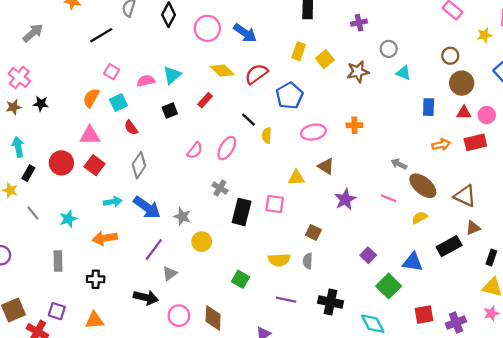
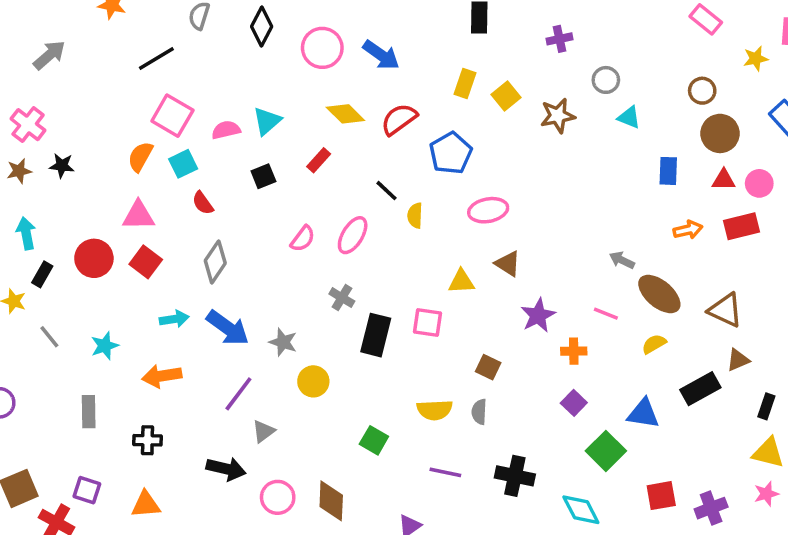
pink square: (112, 72) -> (172, 116), size x1.6
orange cross: (354, 125) -> (574, 351), moved

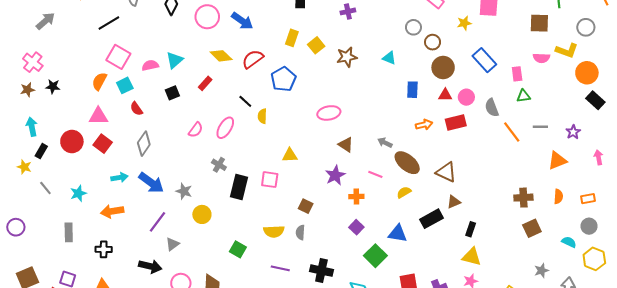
gray circle: (606, 80) -> (413, 27), moved
pink ellipse: (488, 210) -> (329, 113), moved
brown triangle: (508, 264) -> (346, 145), moved

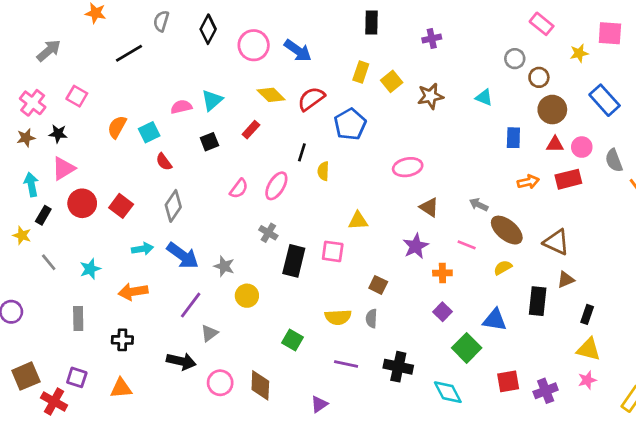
pink square: (118, 57) -> (77, 96), moved, size x0.7
black line: (245, 101) -> (302, 152), turned 64
pink triangle: (98, 116) -> (63, 168), moved, turned -30
black rectangle: (431, 219) -> (538, 301), turned -55

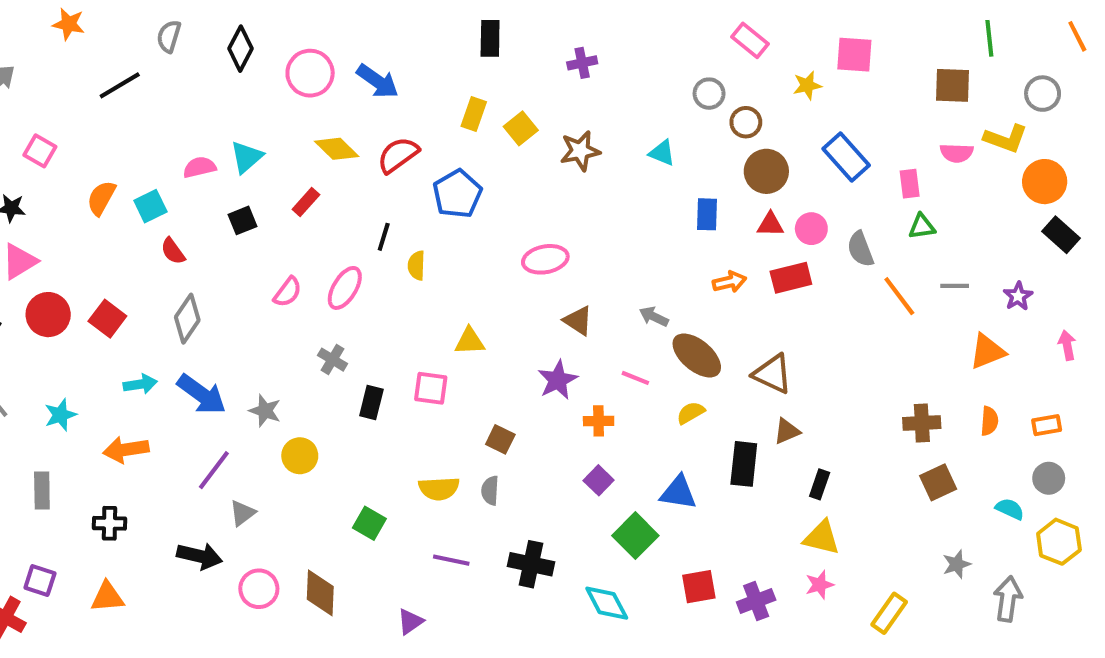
black rectangle: (294, 261) -> (371, 403), size x0.7

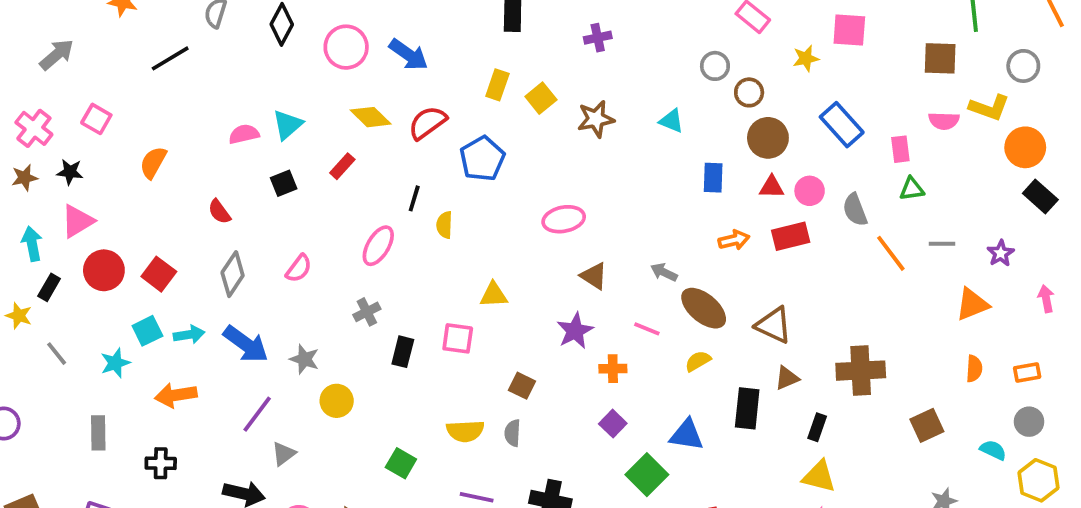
cyan square: (150, 206) -> (147, 331), moved
pink semicircle: (288, 292) -> (299, 268), moved
gray cross: (333, 360) -> (367, 312), turned 32
brown cross: (922, 423) -> (861, 371), moved, size x1.4

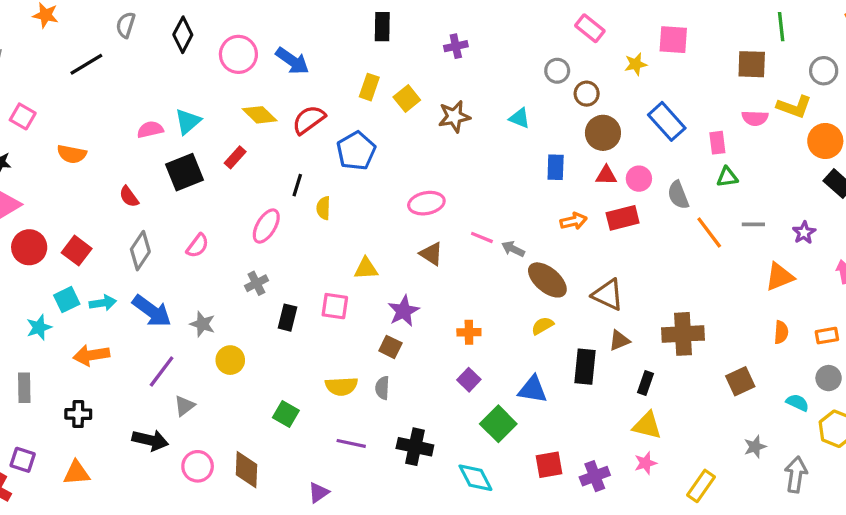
orange semicircle: (153, 162) -> (72, 154), turned -108
black square: (284, 183) -> (184, 172), size x1.6
brown triangle: (594, 276) -> (431, 254), moved
pink line: (647, 329) -> (482, 237), moved
purple star: (575, 331) -> (404, 311), moved

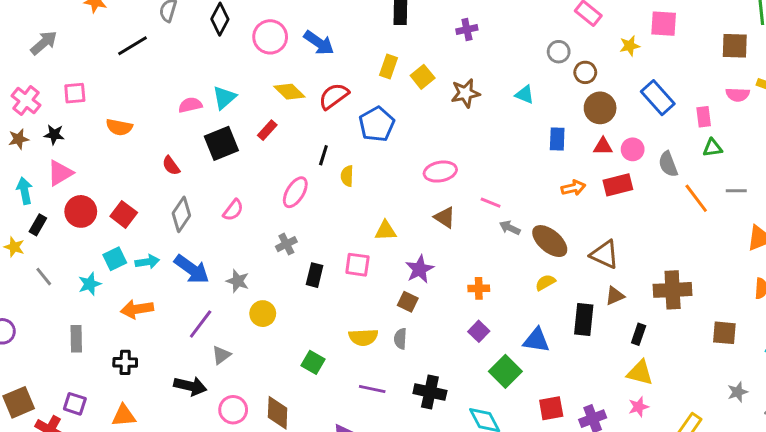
pink square: (23, 116) -> (75, 93), turned -35
gray arrow: (513, 249) -> (510, 228), moved
brown square: (740, 381) -> (724, 333), turned 30

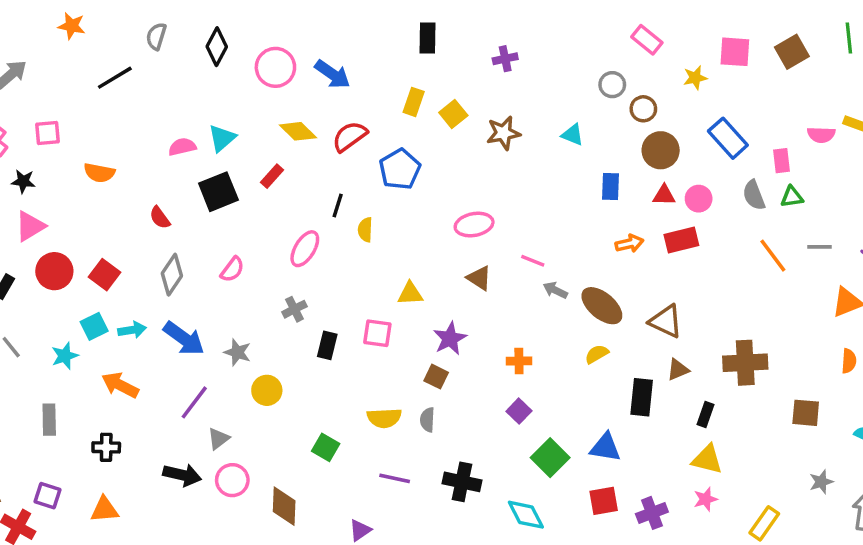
brown square: (735, 46) -> (792, 52), moved, turned -32
gray semicircle: (668, 164) -> (754, 195), moved
orange arrow: (137, 309) -> (120, 385), turned 36
blue triangle: (536, 340) -> (605, 447), moved
pink circle: (233, 410) -> (232, 480), moved

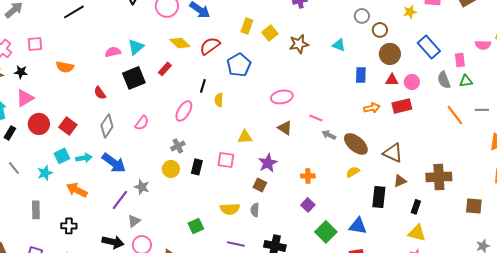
gray star: (237, 352) -> (142, 187), moved
yellow circle: (267, 390) -> (171, 169), moved
green square: (326, 447) -> (196, 226), turned 35

